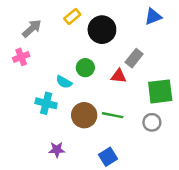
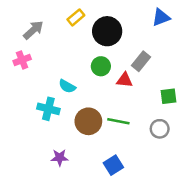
green circle: (85, 68) -> (101, 66), moved
green square: (160, 91) -> (168, 96), size x0.6

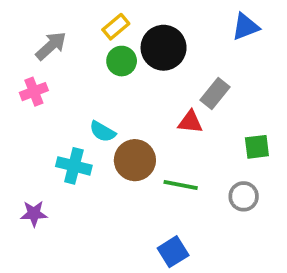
green circle: (101, 66) -> (122, 61), moved
brown circle: (88, 121) -> (135, 160), moved
purple star: (60, 158) -> (34, 214), moved

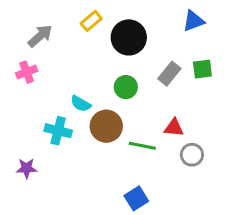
green circle: (122, 61) -> (126, 87), moved
red triangle: (190, 122) -> (174, 128), moved
green square: (257, 147) -> (202, 69), moved

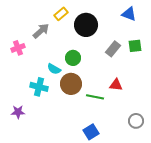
blue triangle: (193, 21) -> (129, 14), turned 42
gray arrow: (40, 36) -> (41, 31), moved
green circle: (126, 87) -> (73, 58), moved
gray circle: (192, 155) -> (136, 121), moved

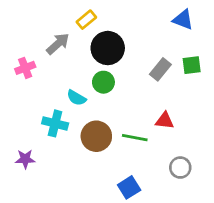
black circle: (86, 25) -> (108, 48), moved
brown circle: (71, 84) -> (96, 136), moved
gray circle: (136, 121) -> (180, 168), moved

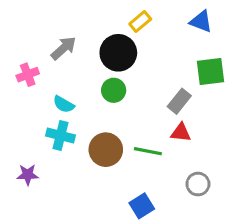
yellow rectangle: (86, 20) -> (140, 22), moved
green square: (192, 65) -> (210, 72), size x1.4
gray rectangle: (160, 69) -> (179, 101), moved
cyan semicircle: (76, 98) -> (64, 104), moved

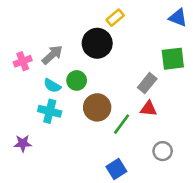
blue triangle: (201, 22) -> (178, 18), moved
gray arrow: (64, 48) -> (52, 55), moved
green circle: (114, 90) -> (77, 80), moved
brown circle: (106, 150) -> (97, 107), moved
green line: (148, 151) -> (122, 124), turned -65

